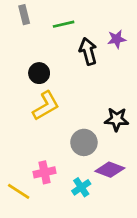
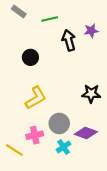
gray rectangle: (24, 15) -> (19, 12), turned -40
yellow L-shape: (46, 106) -> (36, 98), moved
gray circle: (84, 142) -> (59, 123), moved

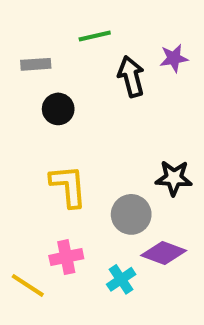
gray rectangle: (19, 12) -> (36, 64), moved, turned -40
yellow L-shape: (36, 98) -> (68, 186), turned -65
gray circle: (59, 123) -> (131, 214), moved

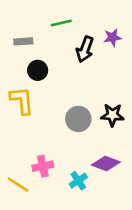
black arrow: (131, 76) -> (85, 49), turned -145
yellow L-shape: (68, 186) -> (22, 101), moved
gray circle: (131, 214) -> (78, 119), moved

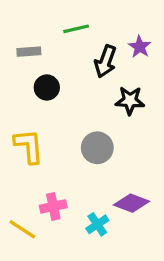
purple star: (112, 38) -> (140, 47), turned -30
yellow L-shape: (22, 101) -> (29, 146), moved
black star: (112, 115) -> (130, 101), moved

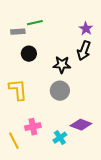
green line: (76, 29) -> (35, 23), moved
black arrow: (105, 61) -> (84, 51), moved
black star: (130, 101) -> (62, 65), moved
yellow line: (22, 229) -> (14, 141), turned 30

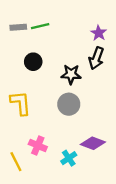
gray rectangle: (18, 32) -> (18, 27), moved
pink cross: (33, 127) -> (38, 145), turned 35

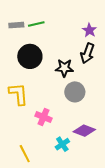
black circle: (33, 62) -> (30, 56), size x1.5
gray circle: (69, 104) -> (75, 92), moved
pink cross: (38, 145) -> (43, 117), moved
yellow line: (16, 162) -> (25, 154), moved

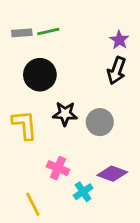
black star: (64, 68) -> (65, 114), moved
pink cross: (43, 117) -> (58, 168), moved

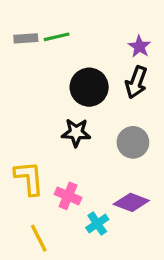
black circle: (40, 75) -> (89, 87), moved
gray circle: (100, 122) -> (133, 142), moved
yellow L-shape: (25, 125) -> (29, 178), moved

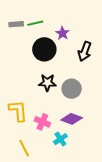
purple star: (139, 47) -> (62, 33), moved
black circle: (89, 87) -> (44, 49), moved
gray circle: (133, 142) -> (72, 89), moved
purple diamond: (131, 202) -> (72, 119), moved

